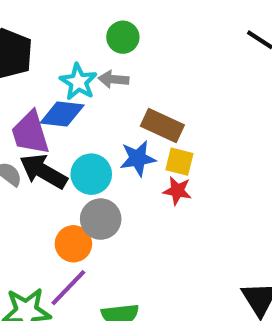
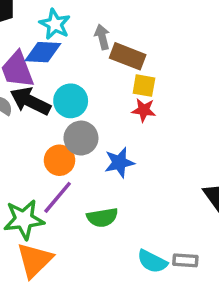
gray arrow: (113, 79) -> (102, 37), moved, turned 75
blue star: (138, 158) -> (119, 163), moved

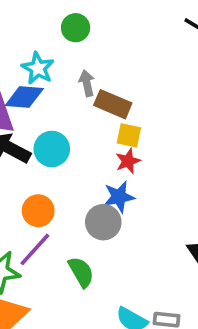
red star: (144, 110) -> (128, 161), turned -30
gray circle: (81, 138) -> (103, 222), moved
blue star: (119, 163) -> (119, 197), moved
green semicircle: (102, 217) -> (81, 272), turned -112

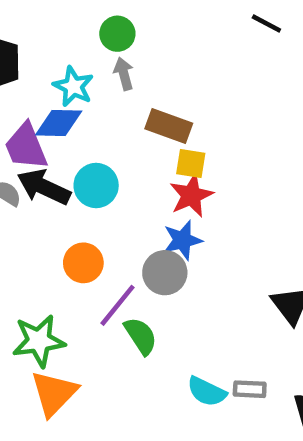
gray arrow: (87, 83) -> (124, 74), moved
red star: (128, 161) -> (191, 195), size x1.4
purple line: (35, 249) -> (118, 305), moved

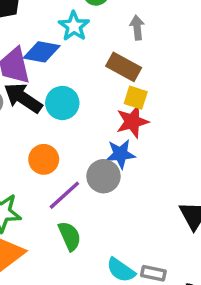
gray arrow: (124, 74) -> (137, 28), moved
cyan star: (73, 86) -> (74, 26), moved
green semicircle: (141, 336) -> (70, 236), moved

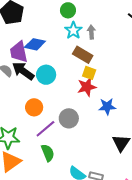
cyan star: (74, 26) -> (73, 30), moved
blue star: (120, 154) -> (107, 107), moved

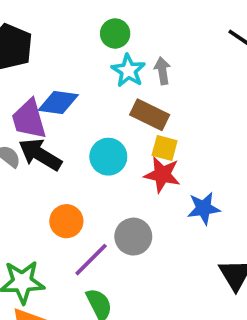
cyan circle: (46, 75) -> (108, 157), moved
red star: (87, 87) -> (162, 175), turned 30

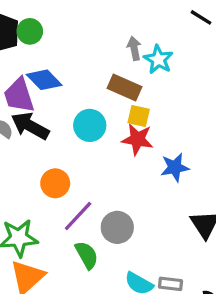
green circle: (115, 33) -> (30, 31), moved
cyan star: (128, 71) -> (158, 59), moved
blue diamond: (58, 103) -> (44, 80), turned 40
gray circle: (133, 237) -> (117, 227), moved

